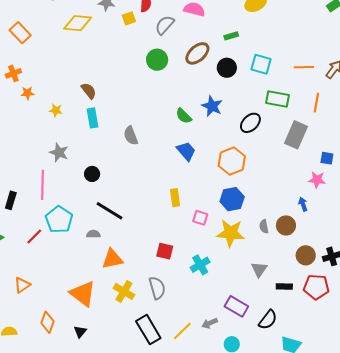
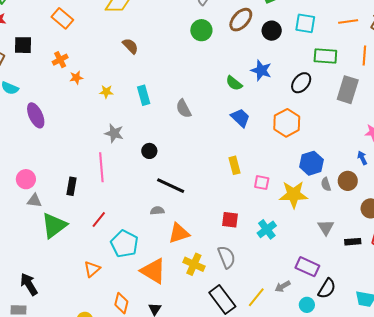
brown semicircle: (89, 91) -> (130, 46), moved
blue hexagon: (232, 199) -> (311, 163), moved
cyan pentagon: (59, 220) -> (124, 244), moved
black semicircle: (268, 320) -> (327, 288), moved

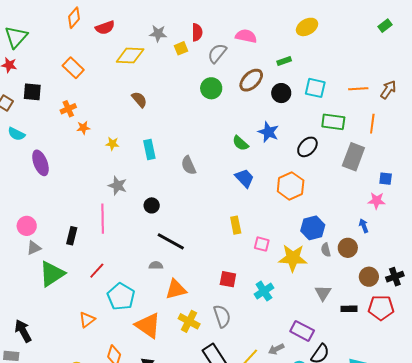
gray triangle: (34, 201) -> (34, 248), turned -35

